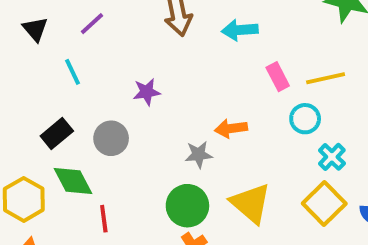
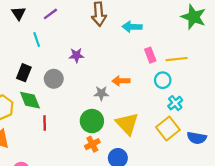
black rectangle: (57, 134) -> (24, 73), turned -35

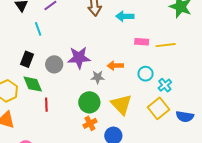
purple star: (76, 55) -> (79, 58), moved, size x1.6
pink rectangle: (150, 55) -> (142, 42), turned -64
cyan circle: (163, 80) -> (146, 74), moved

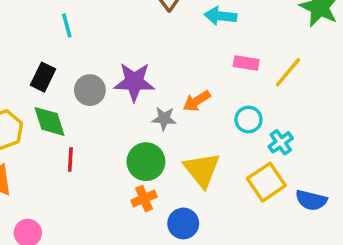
yellow line: (166, 45) -> (288, 72), turned -48
orange arrow: (115, 66) -> (197, 101), turned -35

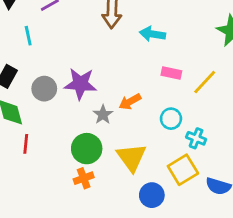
gray star: (164, 119) -> (103, 115), turned 30
cyan cross: (281, 142) -> (196, 138), turned -36
blue circle: (183, 223) -> (152, 195), moved

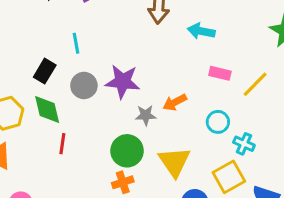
cyan line: (28, 36) -> (76, 43), moved
gray star: (103, 115) -> (146, 115), turned 30

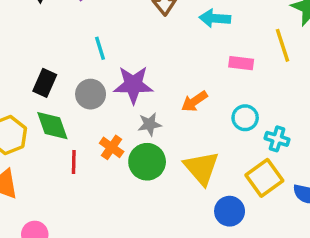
cyan line: (76, 43) -> (100, 48), moved
yellow line: (255, 84) -> (282, 45), moved, turned -56
gray star: (146, 115) -> (150, 124), moved
orange cross: (123, 182) -> (112, 147), moved, turned -30

